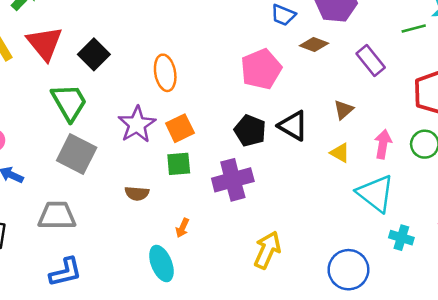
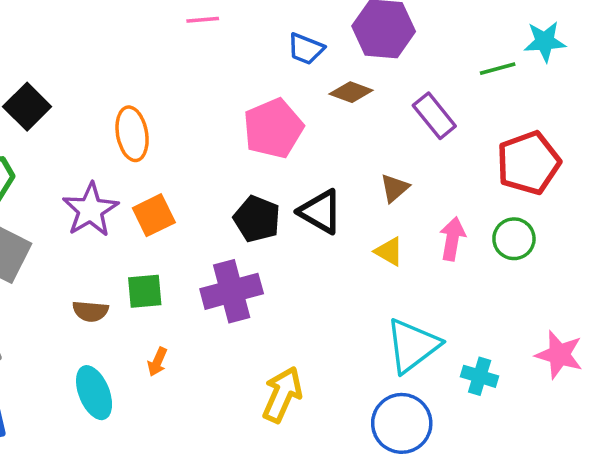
green square: (179, 164) -> (145, 291), moved
cyan triangle: (376, 193) -> (413, 346), moved, turned 45
cyan ellipse: (161, 264) -> (94, 393), moved

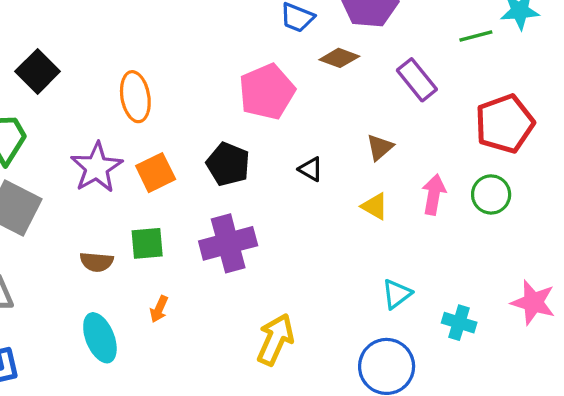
black triangle: (320, 212) -> (311, 169), size x0.6
black pentagon: (257, 219) -> (228, 164), moved
cyan triangle: (413, 346) -> (397, 294), size x0.6

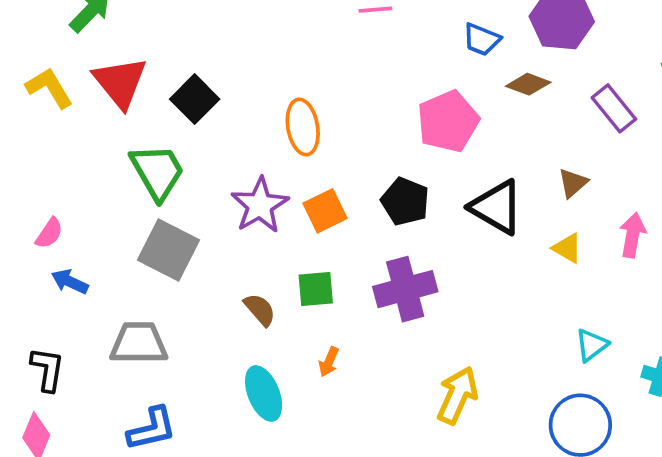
black triangle: (311, 169) -> (497, 207), size x2.0
brown semicircle: (97, 262) -> (260, 310), turned -136

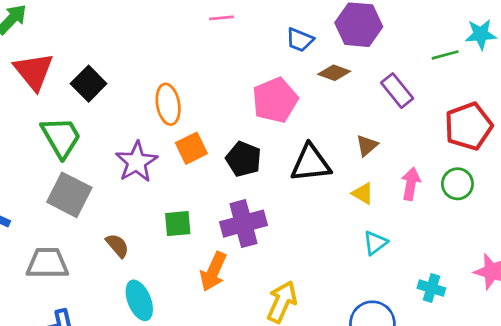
black triangle: (497, 207) -> (311, 163), turned -36
orange square: (325, 211) -> (191, 148), moved
brown semicircle: (260, 310) -> (117, 246), moved
cyan triangle: (592, 345) -> (375, 243), moved
orange arrow: (329, 362) -> (213, 272), moved, size x1.8

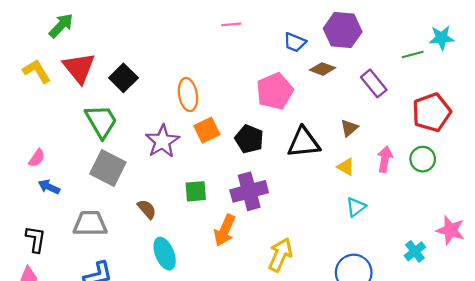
cyan cross: (431, 288) -> (415, 251), moved, turned 35

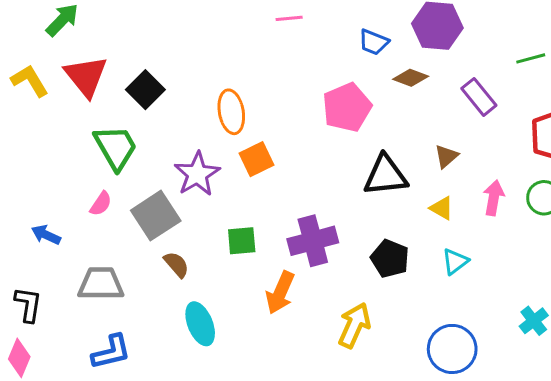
black pentagon: (249, 139) -> (390, 259), moved
pink semicircle: (37, 158) -> (101, 204), moved
gray square: (108, 168) -> (156, 216), moved, turned 30

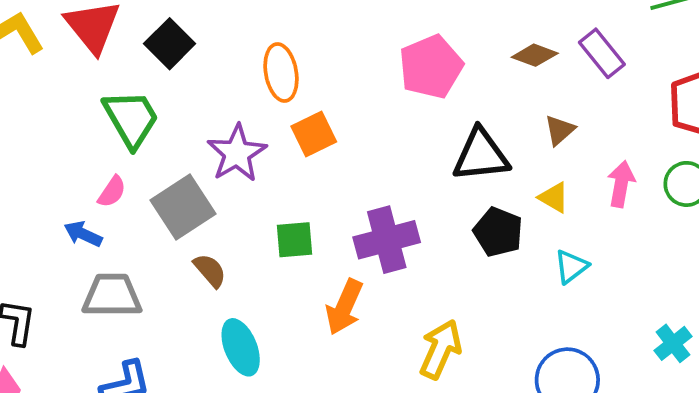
brown diamond: (411, 78) -> (535, 55), moved
blue arrow: (46, 235) -> (83, 234), moved
black pentagon: (390, 259) -> (498, 232), moved

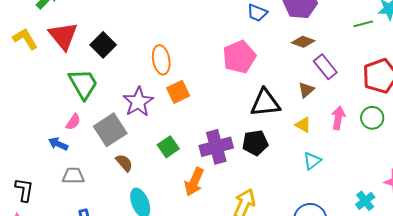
purple rectangle: (602, 53) -> (325, 67), moved
brown diamond: (535, 55) -> (303, 42), moved
black pentagon: (498, 232) -> (255, 143), moved, turned -30
green square: (294, 240) -> (168, 147), turned -30
gray trapezoid: (112, 295) -> (73, 176), size x0.7

